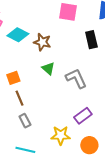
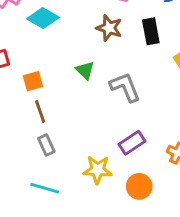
brown star: (42, 42) -> (109, 28), moved

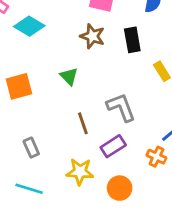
orange square: (33, 81) -> (19, 86), size x1.4
gray L-shape: (125, 87) -> (121, 107), moved
brown line: (40, 112) -> (83, 123), moved

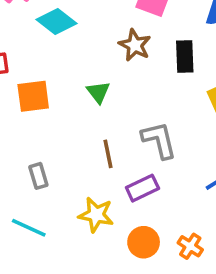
orange cross: (156, 157) -> (190, 246), moved

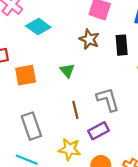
gray rectangle: (38, 176) -> (31, 126), size x1.6

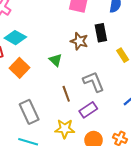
cyan diamond: (38, 27) -> (15, 38), moved
brown star: (89, 39) -> (79, 41), moved
orange square: (26, 75) -> (19, 68), turned -30

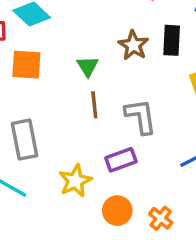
orange square: (19, 68) -> (26, 65), turned 36
brown line: (66, 94) -> (94, 105), moved
yellow star: (65, 129) -> (75, 181), turned 30

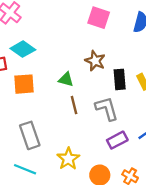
black rectangle: (172, 40) -> (120, 79), moved
green triangle: (88, 66) -> (66, 79), turned -35
purple rectangle: (121, 160) -> (117, 140), moved

